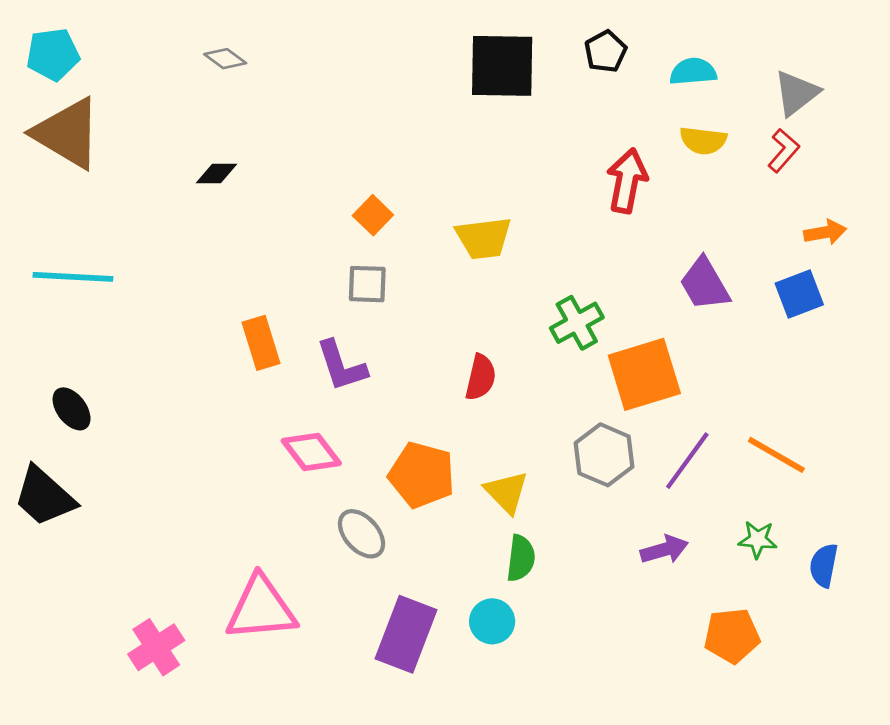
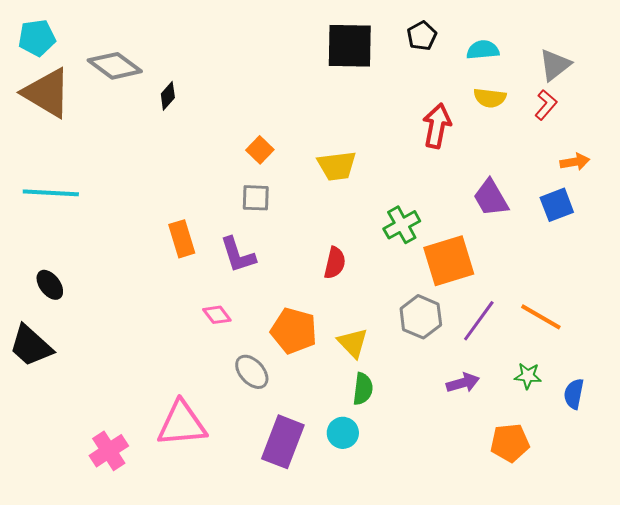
gray diamond: (225, 59) -> (115, 66), moved, size x1.8
black diamond: (217, 174) -> (168, 96), moved, turned -48
pink diamond: (311, 452) -> (217, 315), size x0.7

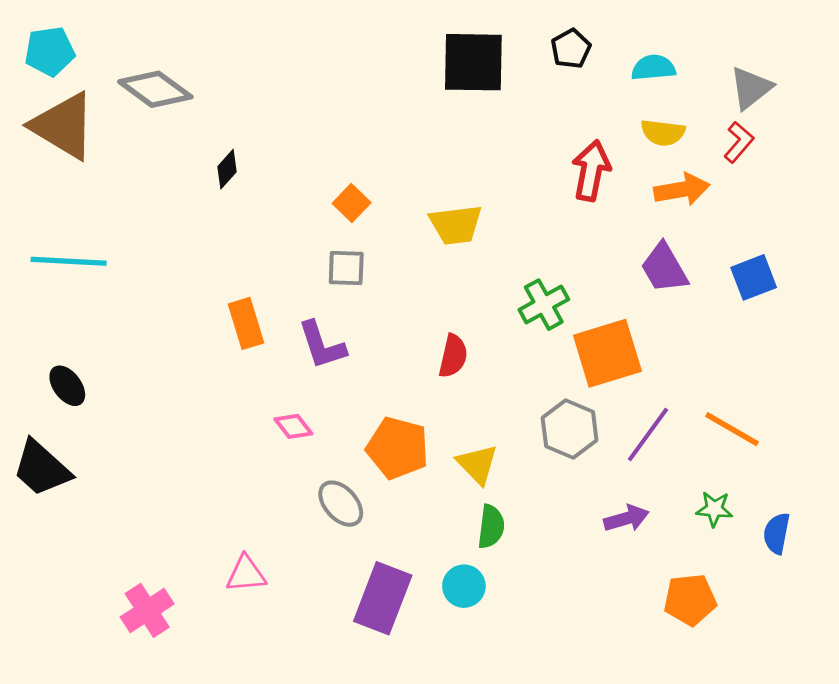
black diamond: (168, 96) -> (227, 169), moved
orange arrow: (575, 162) -> (682, 189), moved, size x1.4
pink triangle: (182, 424) -> (246, 574), size x0.6

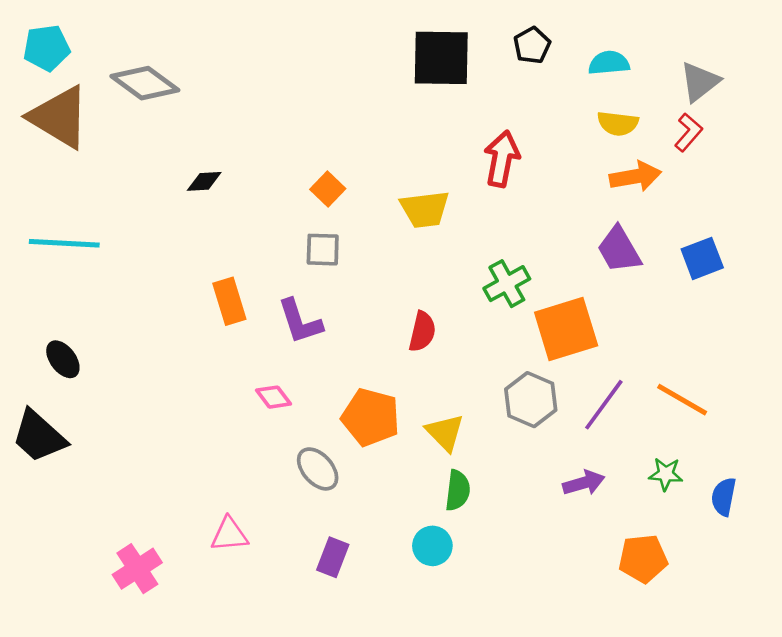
black diamond: (227, 169) -> (204, 181), moved, turned 45
red arrow: (591, 171) -> (502, 159), moved
purple rectangle: (383, 598) -> (333, 557), moved, size x0.6

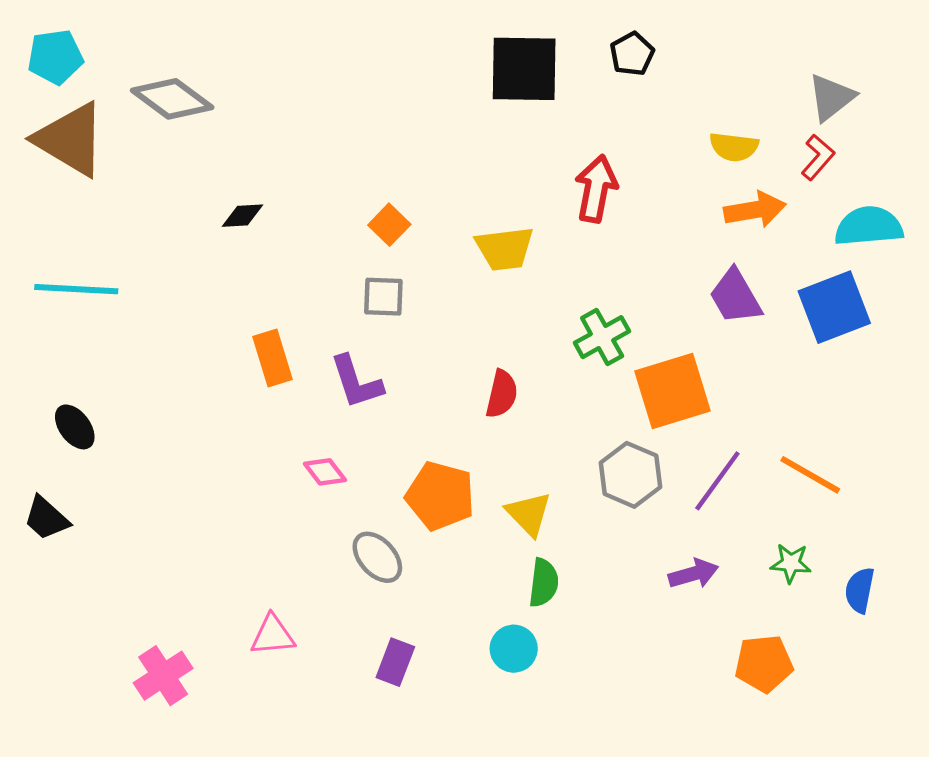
cyan semicircle: (609, 63) -> (869, 226), moved, size x1.4
blue square: (702, 258) -> (834, 307), size x1.4
black trapezoid: (39, 436) -> (46, 518), size x0.7

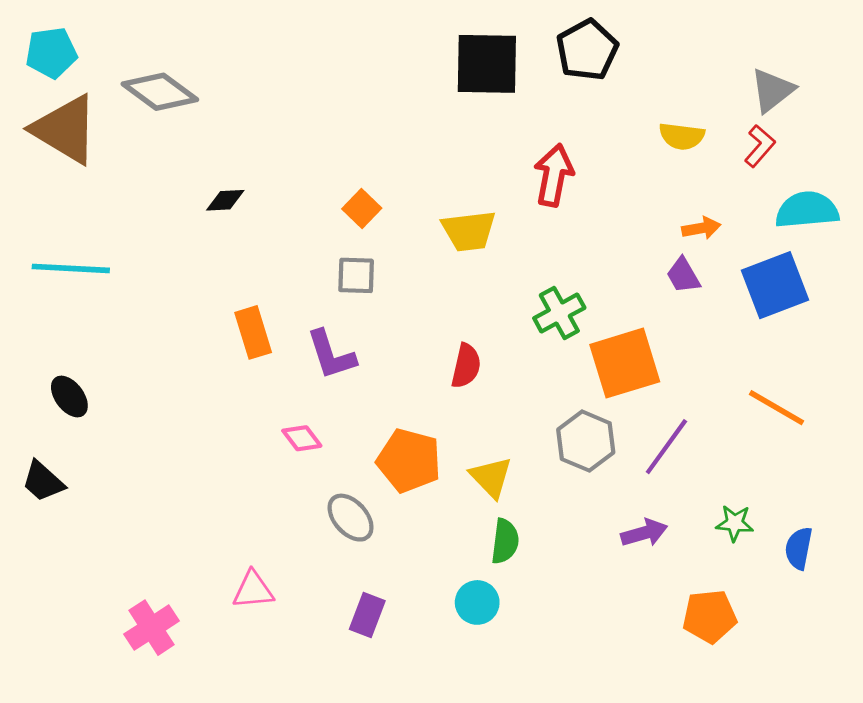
black pentagon: (632, 54) -> (587, 50), size x1.5
orange arrow: (755, 210) -> (701, 228), moved, size x0.7
purple trapezoid: (735, 297) -> (683, 275), size x0.7
orange line: (810, 475) -> (776, 408), moved

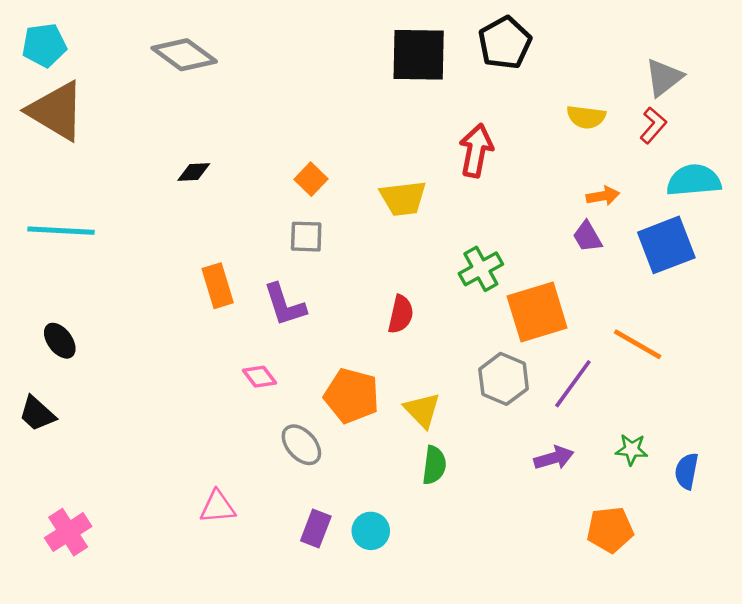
gray diamond: (160, 92) -> (184, 55), moved
orange line: (776, 408) -> (638, 344), moved
cyan circle: (477, 602) -> (371, 531), moved
pink cross: (151, 628) -> (68, 532), moved

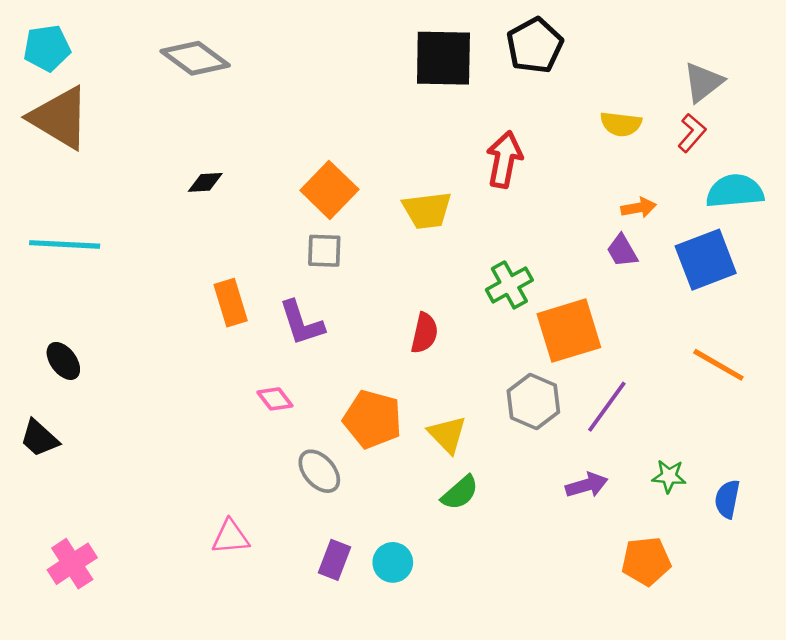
orange square: (311, 179) -> (329, 190), size x1.6
orange line: (638, 344) -> (718, 365), moved
green semicircle: (434, 465) -> (460, 493), turned 42

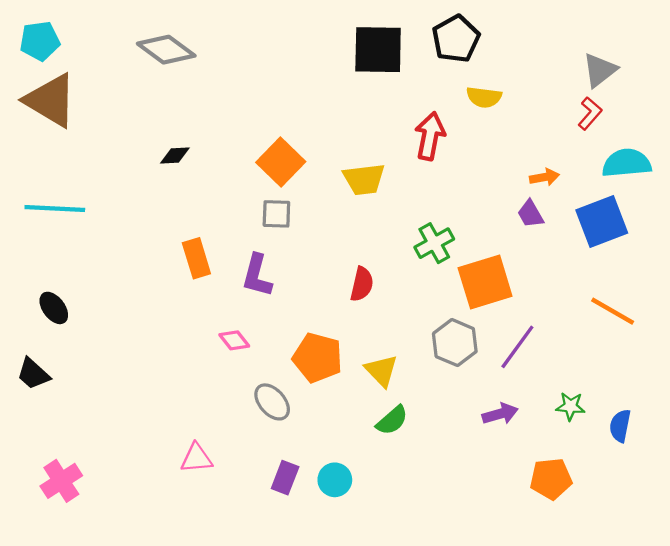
yellow semicircle: (621, 124) -> (484, 97), moved
purple L-shape: (302, 323) -> (257, 276), turned 33

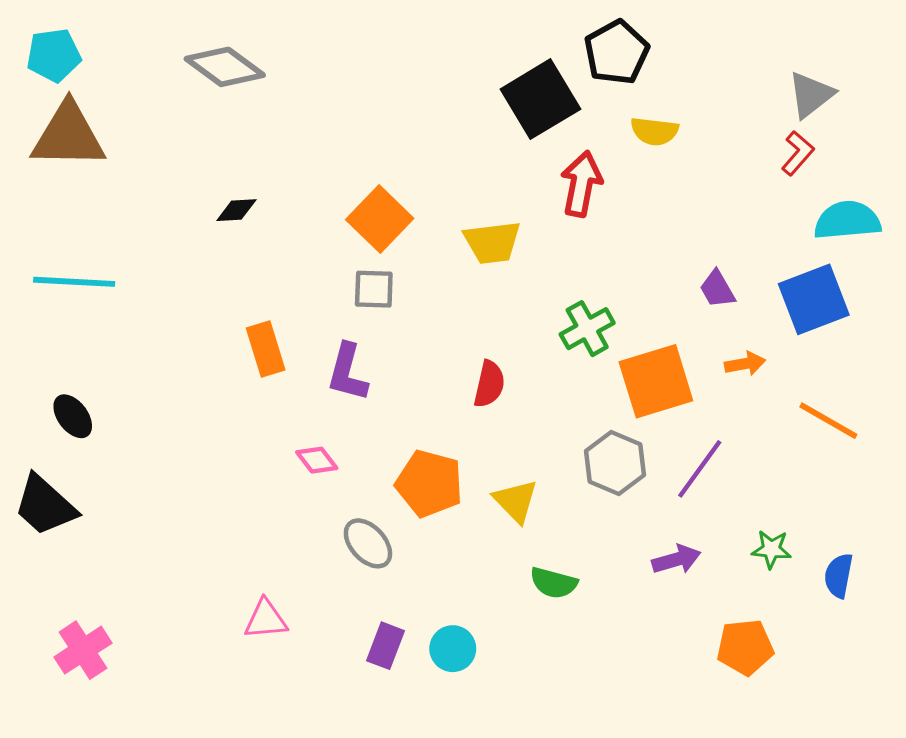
black square: (378, 50) -> (540, 99), moved, turned -32
brown triangle: (51, 100) -> (68, 136), turned -30
orange arrow: (545, 177) -> (745, 364), moved
black trapezoid: (33, 374) -> (45, 505), size x1.4
green semicircle: (392, 420) -> (554, 583), moved, turned 56

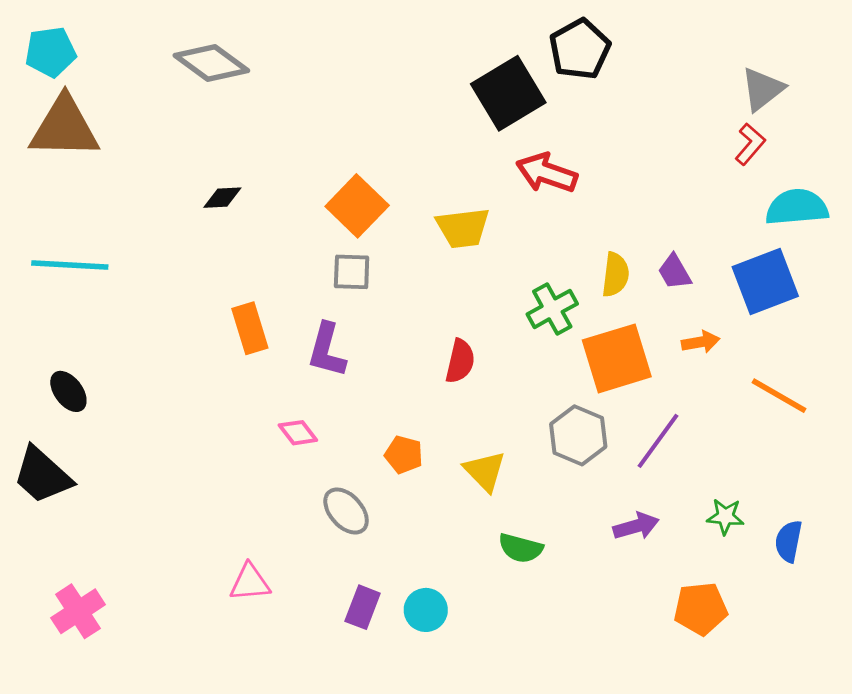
yellow semicircle: (654, 131) -> (615, 275), moved, turned -90
red arrow: (581, 184) -> (547, 173), turned -82
orange pentagon: (429, 483) -> (404, 455), size x0.6

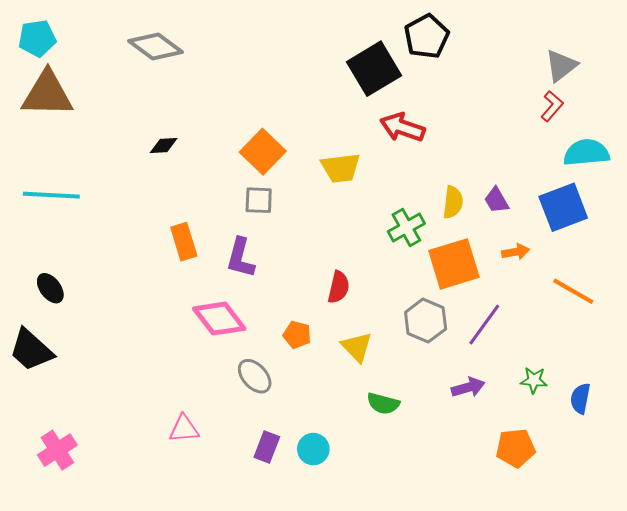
red semicircle: (460, 361) -> (339, 287), moved
pink diamond: (298, 433) -> (219, 319), size x1.8

